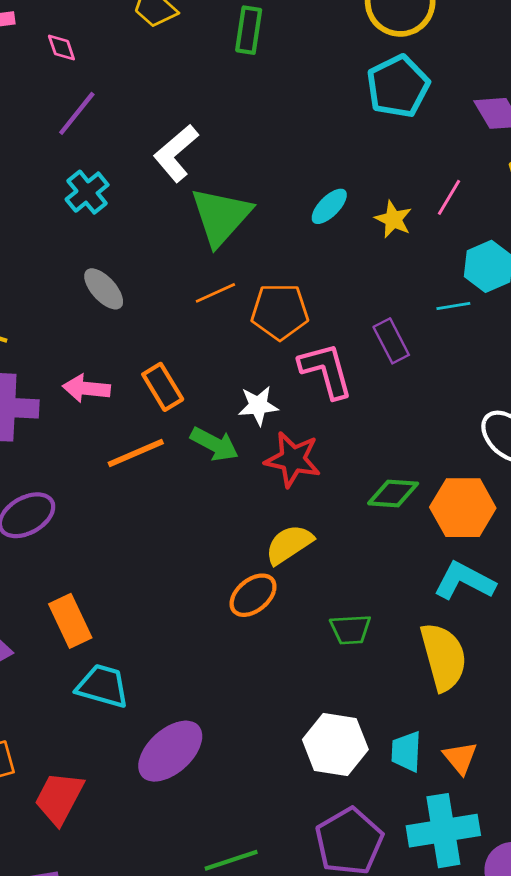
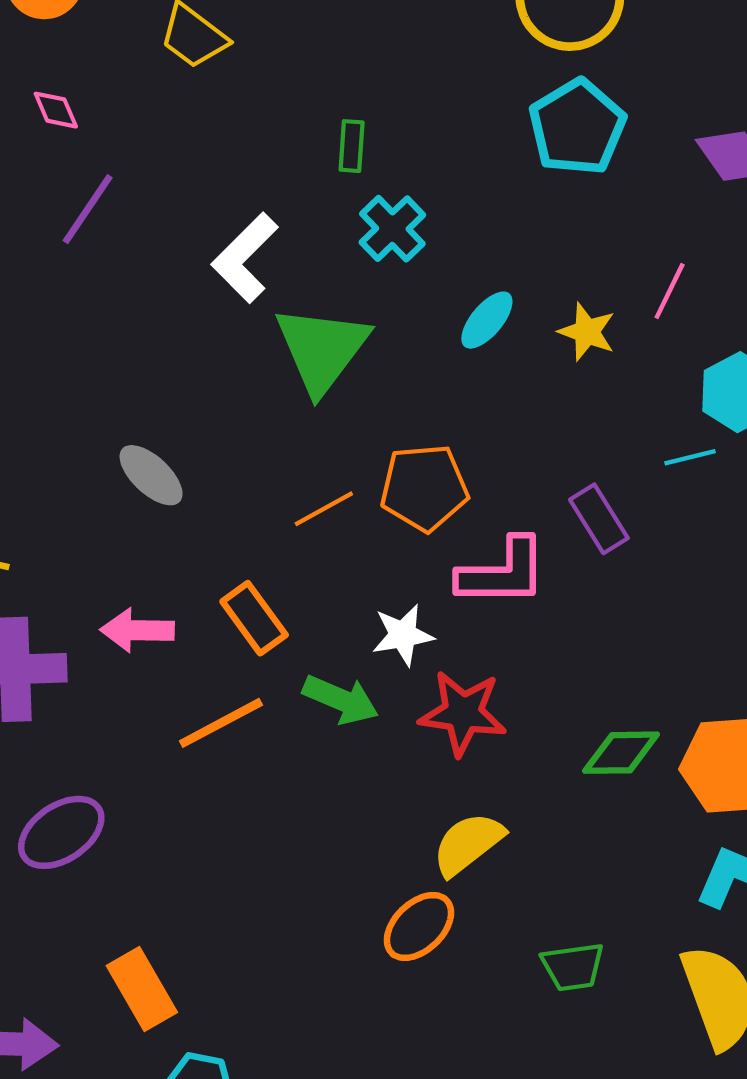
green rectangle: (249, 30) -> (352, 146), moved, size x0.7
cyan cross: (87, 192) -> (392, 229), moved
orange line: (215, 293) -> (324, 509), moved
pink L-shape: (326, 370) -> (503, 572), turned 110

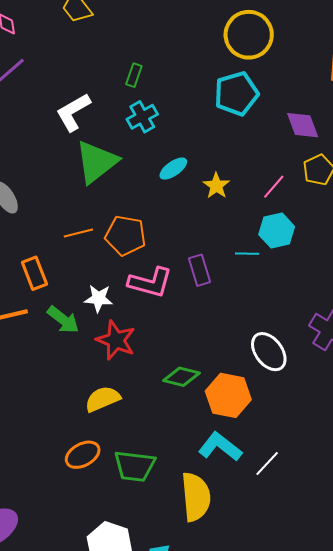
pink line: (670, 291) -> (274, 187), moved
orange ellipse: (419, 926) -> (83, 455), moved
green trapezoid: (573, 967) -> (135, 466), size x1.4

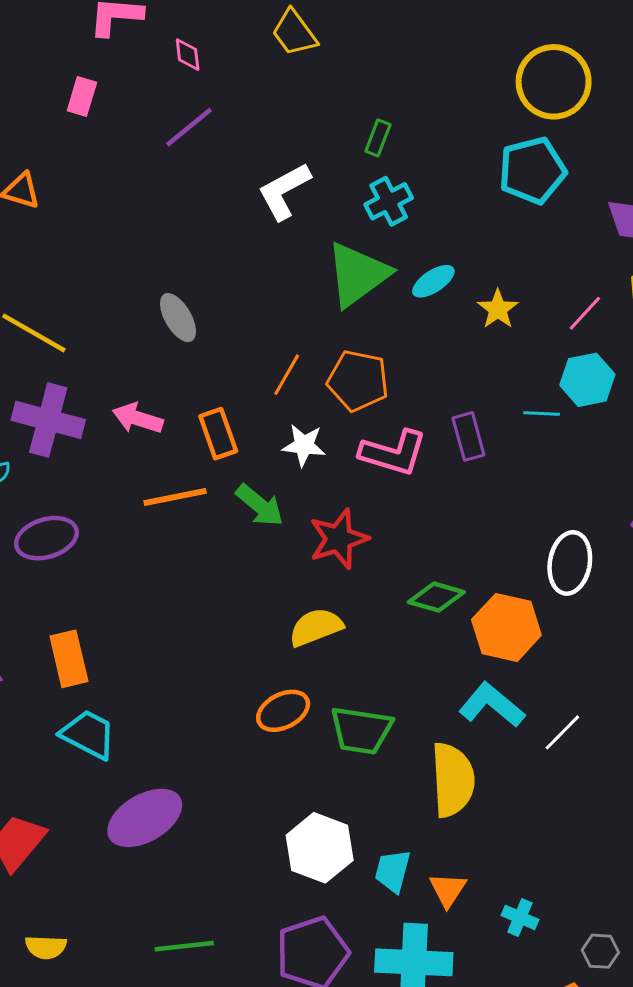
green triangle: (97, 162) -> (358, 274), moved
orange line: (78, 233) -> (287, 375), turned -48
white star: (99, 298) -> (304, 445), moved
red star: (116, 340) -> (339, 539), turned 30
white ellipse: (269, 352) -> (570, 563), turned 45

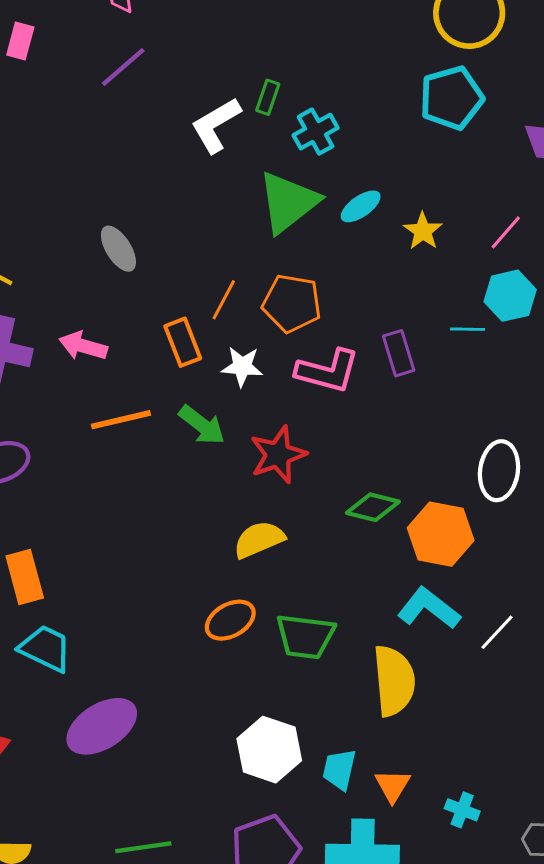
green rectangle: (378, 138) -> (268, 97), moved
orange rectangle: (218, 434) -> (183, 342), moved

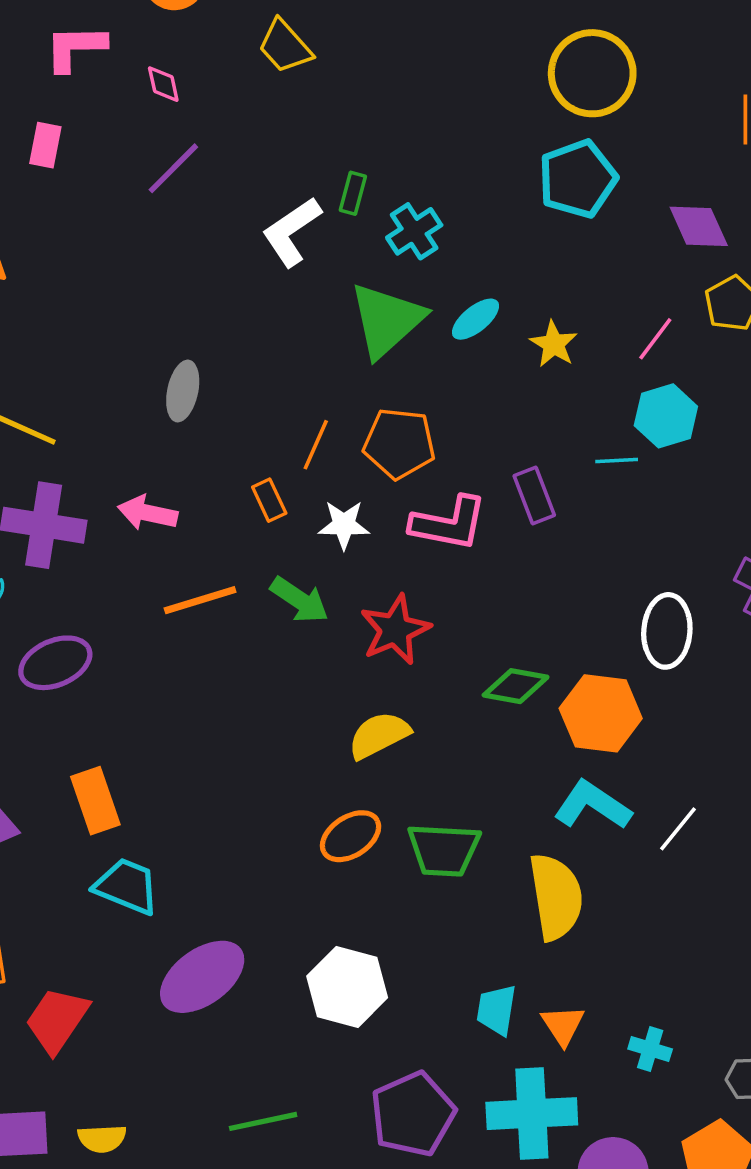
gray ellipse: (118, 249) -> (183, 391), turned 48
orange rectangle: (183, 342) -> (269, 500), size x0.7
white hexagon: (269, 750) -> (347, 987), moved

